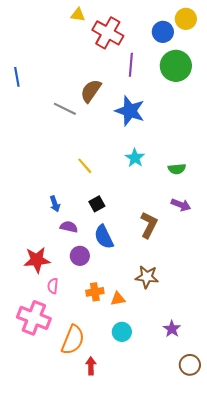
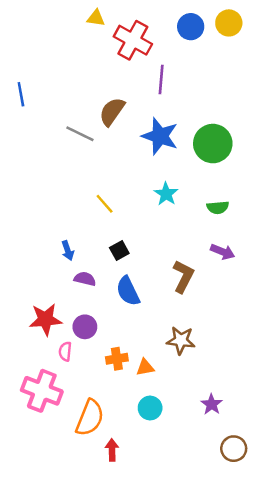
blue circle: (163, 32) -> (191, 27), moved
green circle: (176, 66) -> (213, 144), moved
purple circle: (80, 256) -> (85, 327), moved

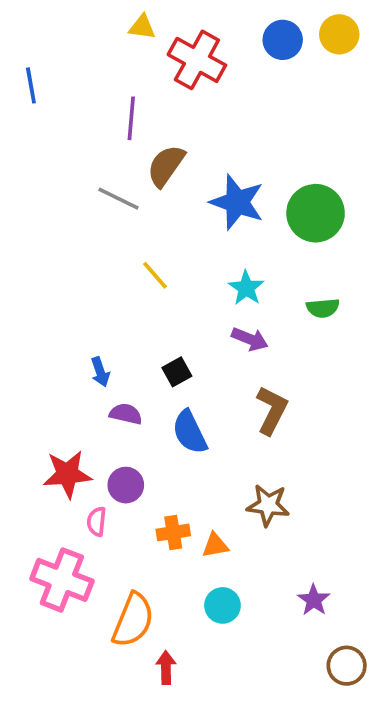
purple line: (161, 80) -> (131, 118), moved
blue line: (21, 94) -> (31, 85), moved
yellow line: (105, 204) -> (155, 275), moved
purple arrow: (223, 252) -> (250, 339), moved

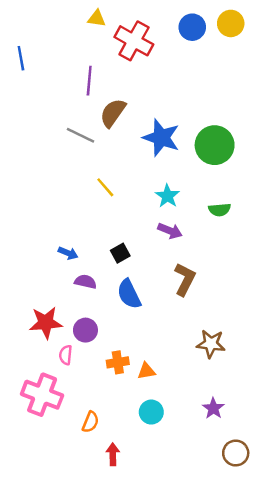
blue arrow: (100, 372) -> (68, 253), turned -48
brown star: (268, 505) -> (211, 344), moved
orange semicircle: (133, 620) -> (90, 422), size x0.6

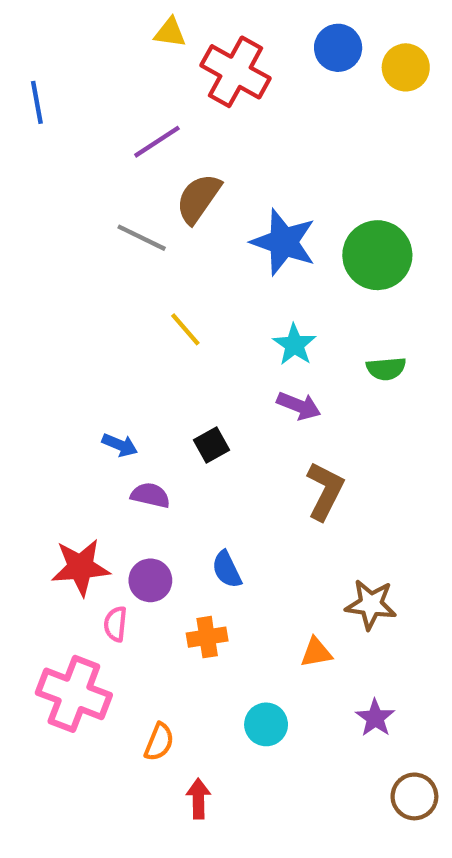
yellow circle: (231, 23) -> (406, 67), moved
purple line: (89, 81) -> (157, 142), turned 52
blue semicircle: (129, 294) -> (227, 569), moved, size x0.7
orange triangle: (146, 371) -> (316, 652), moved

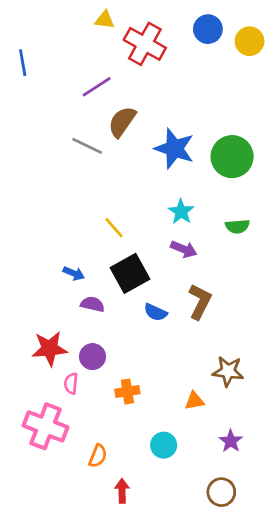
yellow line: (185, 329) -> (114, 228), moved
black square: (211, 445) -> (130, 273), size x1.8
blue semicircle: (227, 569) -> (156, 312), moved, turned -40
brown circle: (414, 796) -> (221, 492), moved

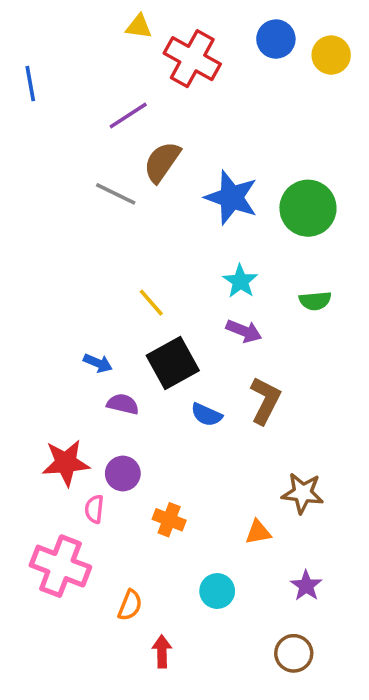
orange cross: (127, 391) -> (169, 520), turned 30

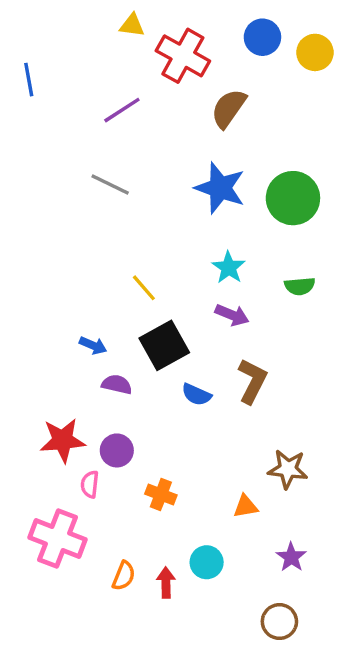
brown semicircle: (162, 162) -> (229, 108), moved
red arrow: (162, 652) -> (166, 583), moved

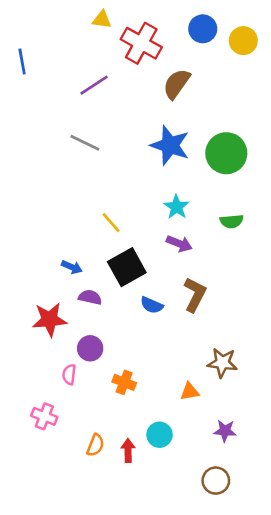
red star: (63, 440) -> (50, 320), moved
pink cross: (58, 539) -> (44, 416), size x0.6
purple star: (291, 557) -> (225, 431), turned -30

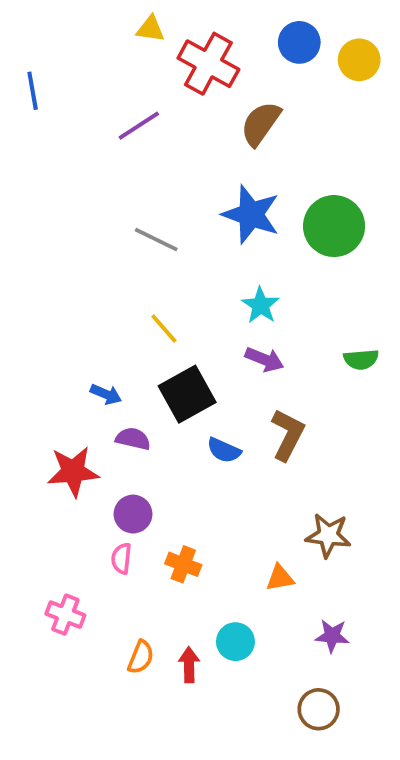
gray line: (85, 143) -> (156, 240), moved
green semicircle: (232, 221) -> (361, 359), moved
pink semicircle: (69, 374) -> (121, 559), moved

